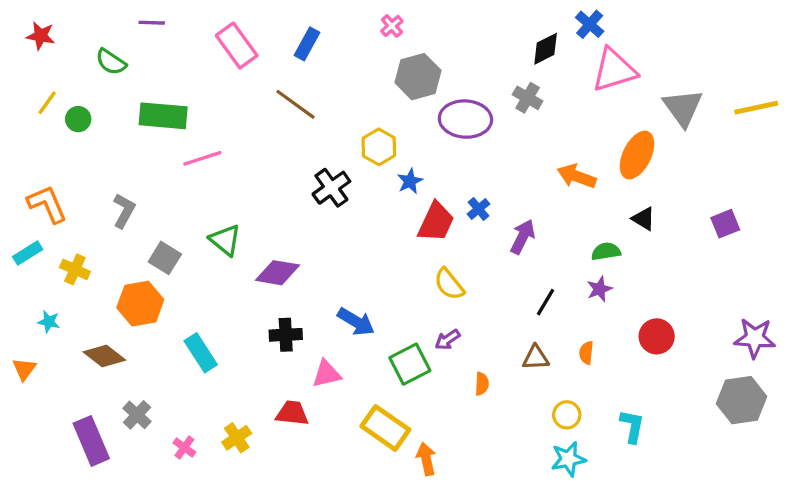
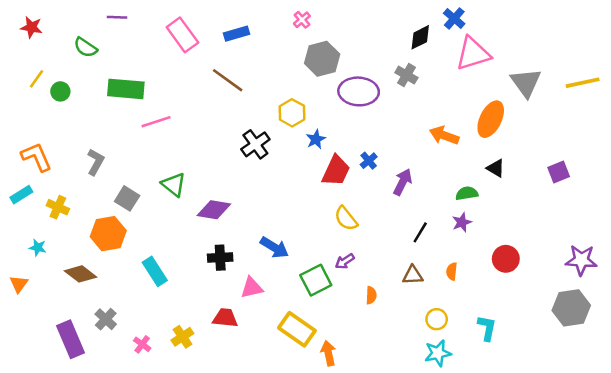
blue rectangle: (307, 44) -> (237, 34), turned 45

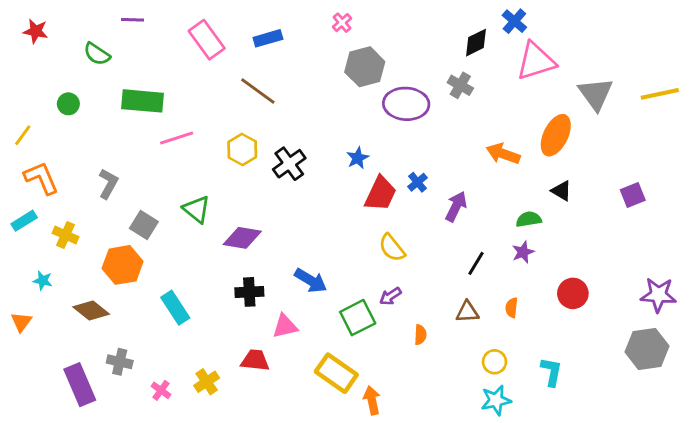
yellow line: (36, 79) -> (23, 135), moved
yellow hexagon: (292, 113) -> (242, 149), moved
gray cross: (106, 319) -> (120, 362), turned -30

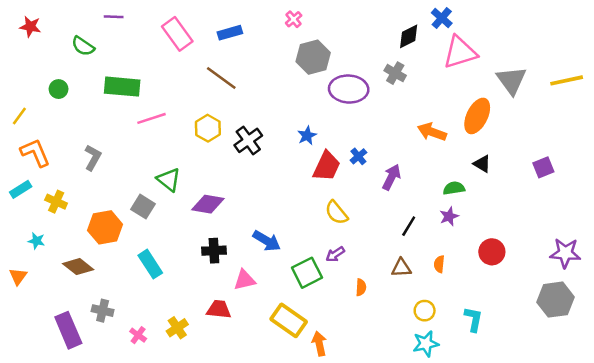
gray square: (144, 225) -> (143, 207), moved

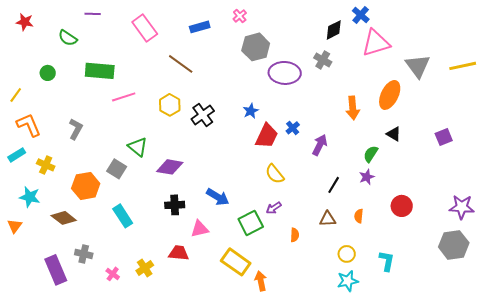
blue rectangle: (230, 33) -> (200, 27), moved
orange arrow: (432, 132) -> (353, 108), turned -115
green semicircle: (454, 188) -> (371, 154), turned -48
cyan star: (36, 241) -> (30, 197), size x1.5

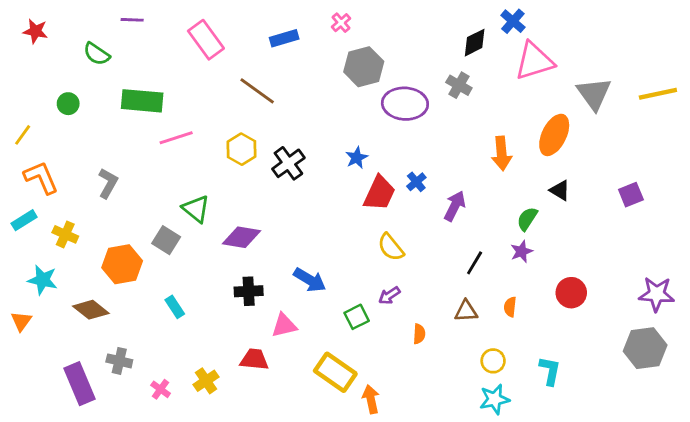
cyan rectangle: (123, 216) -> (175, 307), size x0.7
green square: (251, 223) -> (357, 317), size x0.7

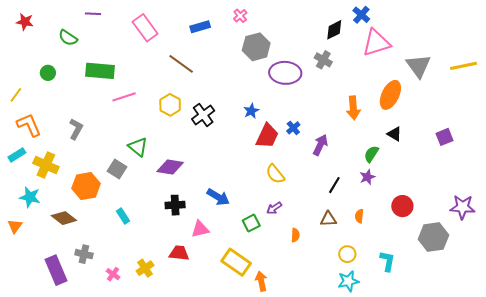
yellow cross: (65, 234) -> (46, 165), size x1.4
gray hexagon: (645, 348) -> (433, 237), moved

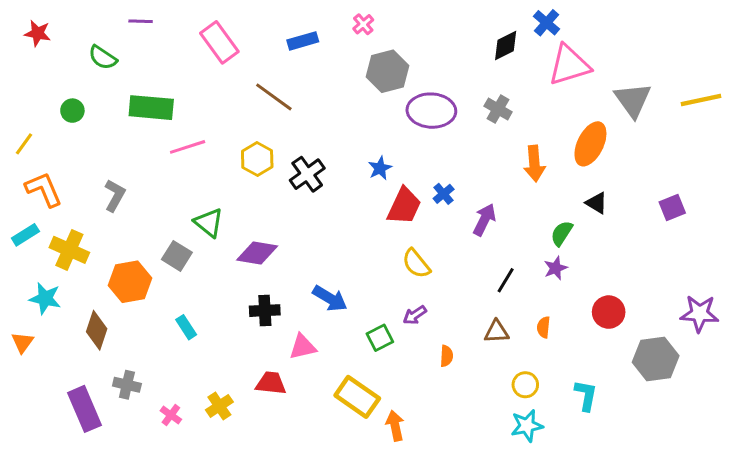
gray cross: (323, 60) -> (498, 109), moved
brown diamond: (64, 218) -> (97, 330), turned 70

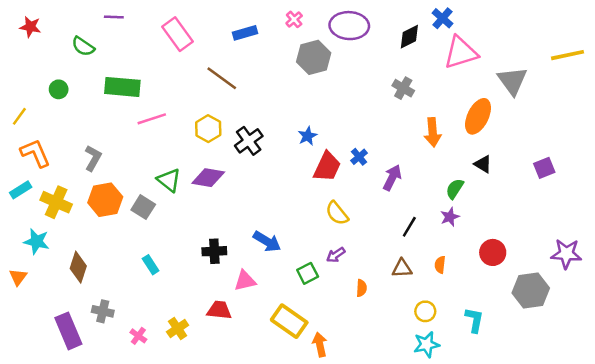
yellow line: (701, 100) -> (568, 55), moved
purple ellipse: (431, 111) -> (349, 26), moved
purple diamond: (257, 253) -> (208, 178), moved
orange hexagon: (130, 282) -> (105, 200), moved

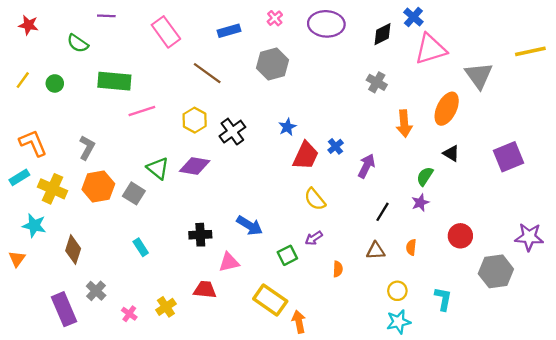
gray hexagon: (314, 57) -> (272, 64), moved
yellow line: (19, 116) -> (23, 80), moved
purple square: (544, 168) -> (509, 157), size x1.5
gray cross: (103, 311) -> (96, 291), turned 30

